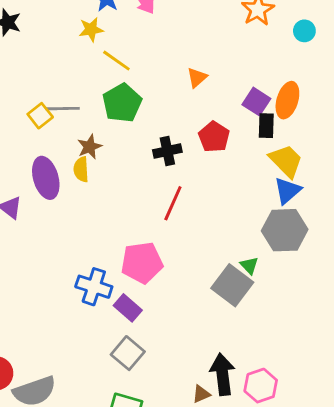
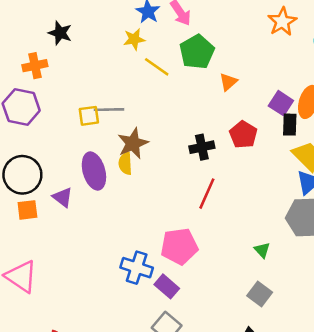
green pentagon: (122, 103) -> (197, 52), moved
yellow square: (40, 116) -> (89, 116), turned 30
brown star: (90, 147) -> (133, 143), size x1.4
green triangle: (249, 265) -> (262, 250), moved
gray square: (232, 285) -> (260, 294), moved, size x0.7

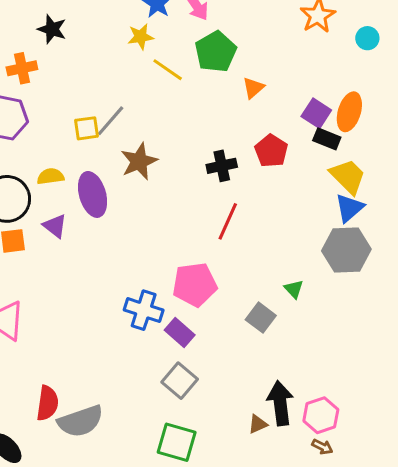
gray line: (109, 110) -> (111, 121), turned -48
black rectangle: (290, 125) -> (327, 139), turned -70
yellow semicircle: (125, 163) -> (50, 176), moved, turned 85
gray square: (260, 294) -> (261, 318), moved

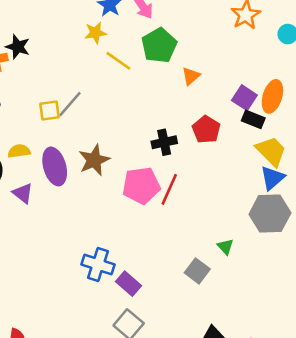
black star: (52, 29) -> (18, 47), moved
brown star: (139, 161) -> (94, 160), moved
pink pentagon: (195, 285) -> (141, 186), moved

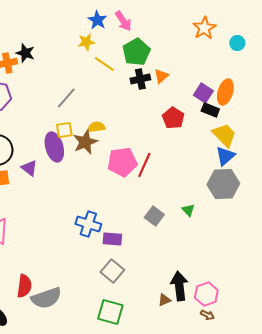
yellow square: (50, 110) -> (64, 130), moved
black cross: (164, 142) -> (140, 79), moved
yellow semicircle: (19, 151) -> (96, 127), moved
gray square: (197, 271) -> (154, 216), moved
purple rectangle: (129, 284) -> (112, 239), turned -36

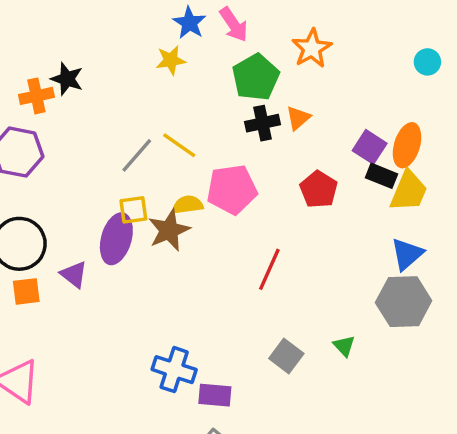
orange star: (204, 28) -> (312, 48), moved
yellow line: (104, 64) -> (179, 145), moved
yellow trapezoid: (224, 135) -> (409, 191), moved, turned 68
purple ellipse: (54, 147) -> (116, 239), turned 32
pink pentagon: (122, 162) -> (232, 189), moved

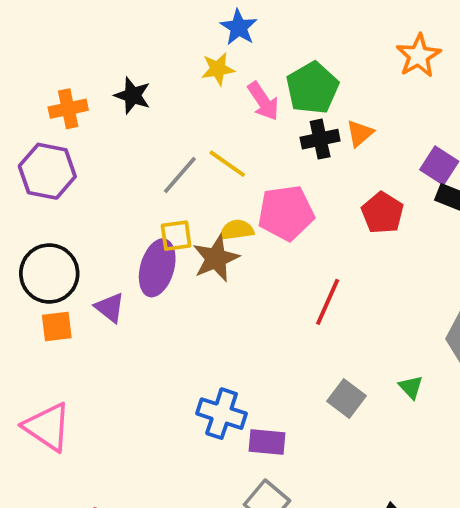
pink arrow: (234, 25) -> (263, 101), moved
orange star: (312, 48) -> (418, 56), moved
black star: (67, 79) -> (133, 95), moved

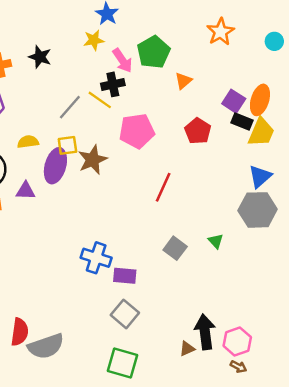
black cross: (320, 139) -> (113, 84), moved
yellow semicircle: (237, 230) -> (28, 142), moved
purple triangle: (110, 308) -> (26, 191), turned -36

